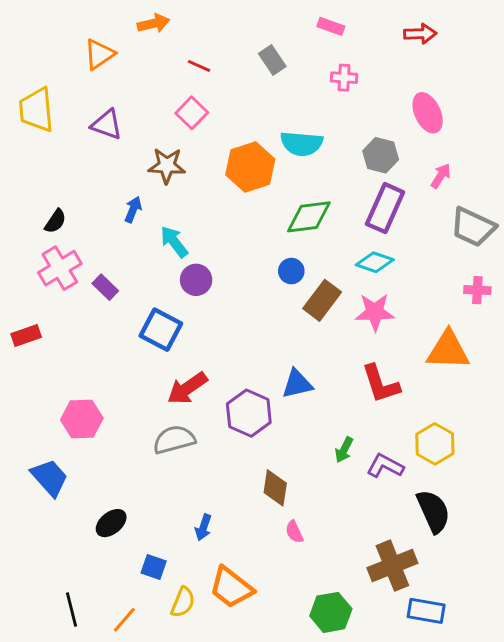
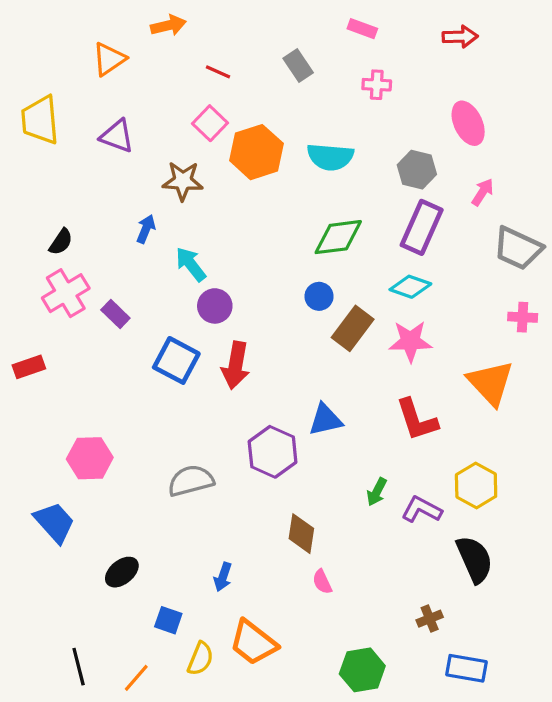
orange hexagon: (250, 167) -> (256, 152), moved
orange triangle: (448, 350) -> (491, 383), turned 45
red arrow: (187, 388) -> (236, 365), moved, turned -45
brown cross: (392, 566) -> (430, 619), size x0.5

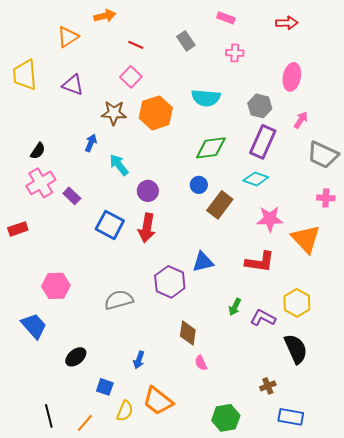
pink ellipse: (468, 123) -> (292, 77), turned 36
orange hexagon: (256, 152) -> (156, 113), moved
purple circle: (215, 306) -> (148, 191), moved
pink star: (410, 341) -> (270, 219), moved
red L-shape: (417, 420) -> (260, 262), turned -64

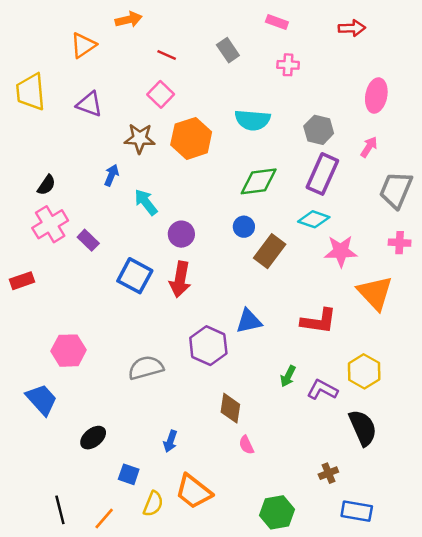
pink ellipse: (292, 77) -> (376, 96), moved
gray trapezoid: (323, 155) -> (396, 190), turned 88
pink star: (270, 219) -> (341, 251), moved

